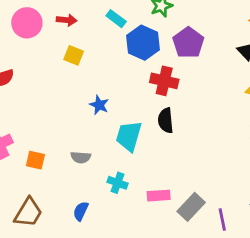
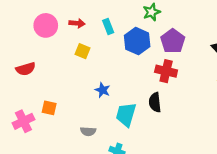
cyan rectangle: (116, 19) -> (108, 27), moved, turned 32
red cross: (164, 81) -> (166, 71), moved
orange square: (35, 160) -> (49, 108), moved

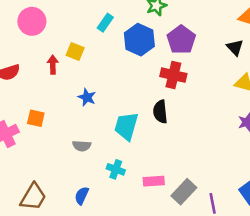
red arrow: (77, 23) -> (53, 65), moved, turned -96
cyan rectangle: (108, 27) -> (105, 23), turned 56
blue star: (103, 90) -> (87, 97), moved

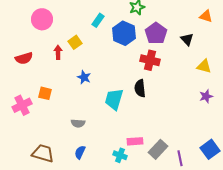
black triangle: (235, 48) -> (187, 39), moved
yellow square: (75, 51) -> (75, 42), turned 32
gray semicircle: (82, 146) -> (78, 123), moved
cyan cross: (116, 169) -> (120, 155), moved
brown trapezoid: (33, 197) -> (43, 153), turned -105

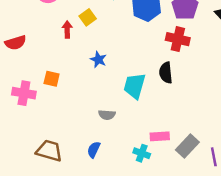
red semicircle: (24, 58) -> (16, 43), moved
pink cross: (22, 105) -> (24, 93), turned 36
gray semicircle: (78, 123) -> (107, 115), moved

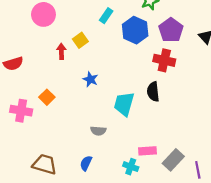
orange square: (52, 79) -> (47, 97), turned 32

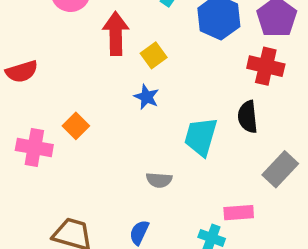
yellow square: (80, 40) -> (154, 55), moved
red arrow: (61, 51) -> (116, 34), moved, size x1.6
gray rectangle: (173, 160) -> (280, 169), moved

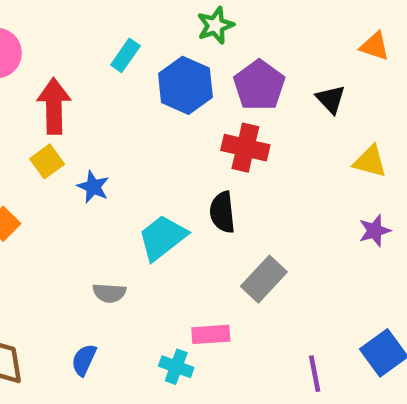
yellow square: (154, 55) -> (47, 161), moved
cyan trapezoid: (201, 137) -> (162, 238), turned 36

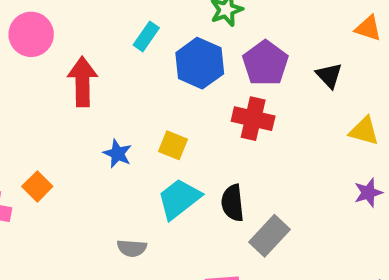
yellow square: (47, 161) -> (173, 145), moved, turned -32
black semicircle: (222, 212) -> (233, 203), moved

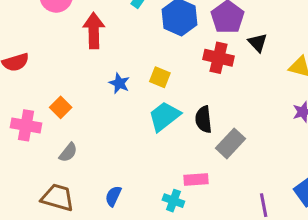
black triangle: (329, 75) -> (258, 43), moved
gray semicircle: (132, 248) -> (68, 152), moved, turned -55

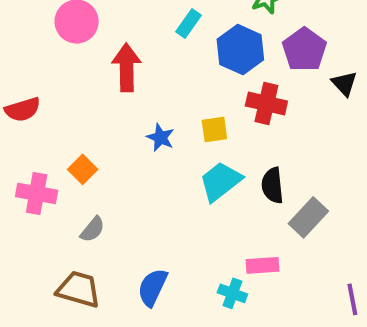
red cross: (219, 58) -> (266, 104), moved
yellow square: (160, 77) -> (214, 129), turned -30
blue semicircle: (113, 196) -> (153, 287), size x1.4

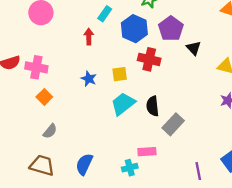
red arrow: (127, 68) -> (89, 37), moved, size x0.6
pink cross: (37, 193) -> (36, 67), moved
cyan cross: (232, 293) -> (130, 168), turned -35

